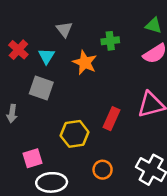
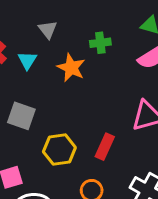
gray square: (41, 88) -> (21, 116), moved
red rectangle: (111, 119) -> (105, 147), moved

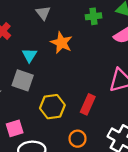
green cross: (100, 43) -> (94, 16), moved
cyan triangle: (27, 60) -> (29, 55), moved

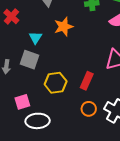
orange star: (61, 43) -> (64, 27), turned 30
orange circle: (78, 139) -> (89, 109), moved

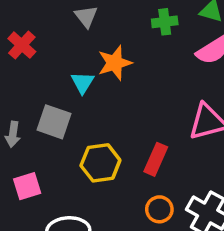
cyan triangle: (36, 38) -> (83, 83), moved
pink square: (22, 102) -> (27, 186), moved

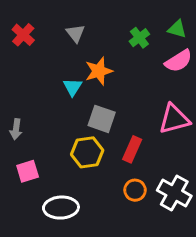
green cross: (165, 22) -> (139, 38), turned -30
red cross: (22, 45) -> (23, 35), moved
gray square: (54, 122) -> (102, 119), moved

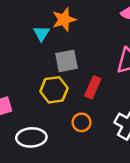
gray square: (102, 119) -> (66, 61), turned -30
orange circle: (135, 190) -> (82, 122), moved

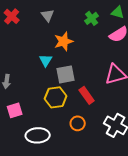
cyan triangle: (41, 33) -> (46, 60), moved
red rectangle: (93, 87) -> (87, 95), turned -60

